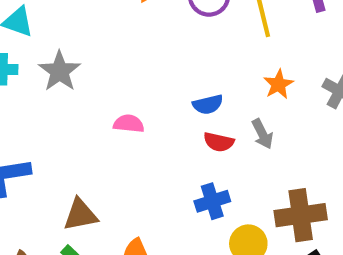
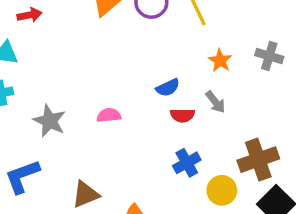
gray star: (60, 71) -> (50, 121), moved

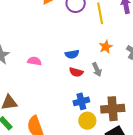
blue cross: (187, 163) -> (81, 101), moved

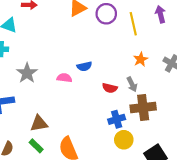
blue semicircle: (72, 54) -> (84, 66), moved
brown cross: (113, 109) -> (143, 107), moved

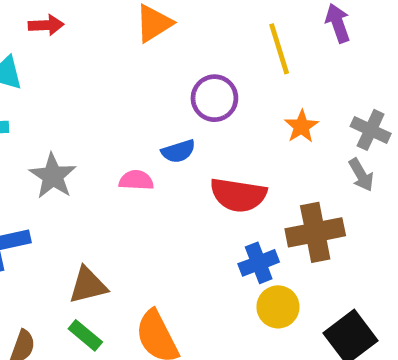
purple circle: (106, 14) -> (214, 98), moved
gray arrow: (132, 84) -> (361, 175), moved
red semicircle: (110, 88) -> (238, 195), size x1.6

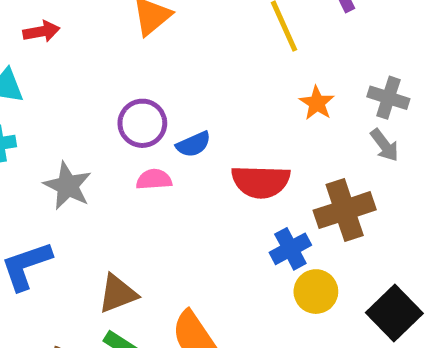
purple circle: (214, 98) -> (142, 123), moved

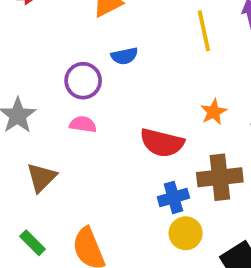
orange star: (317, 103) -> (214, 112), moved
blue semicircle: (193, 144) -> (124, 56), moved
brown triangle: (118, 294) -> (41, 177), moved, turned -36

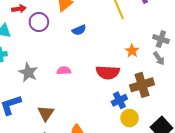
purple circle: (83, 81) -> (39, 22), moved
brown triangle: (41, 177) -> (46, 113), moved

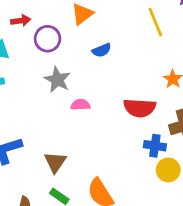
gray star: (28, 72) -> (57, 80), moved
blue cross: (119, 100) -> (155, 146), turned 35

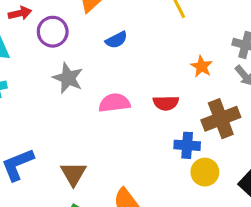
pink semicircle: (80, 105) -> (114, 103), moved, size x1.4
red semicircle: (140, 108) -> (166, 103), size x0.7

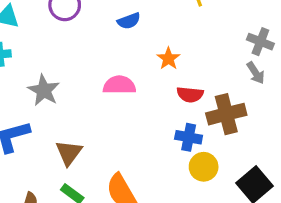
orange star: (202, 66) -> (168, 58), moved
gray star: (68, 78) -> (44, 90), moved
red semicircle: (166, 103) -> (190, 95), moved

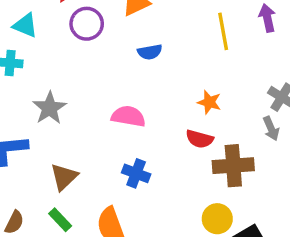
orange star: (168, 58) -> (209, 102), moved, turned -30
blue cross: (189, 137) -> (136, 173), moved
yellow circle: (204, 167) -> (217, 219), moved

